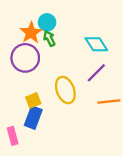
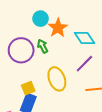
orange star: (31, 33) -> (58, 28), moved
green arrow: (49, 38) -> (43, 46), moved

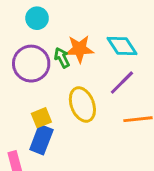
cyan circle: (40, 19) -> (37, 18), moved
orange star: (58, 28) -> (79, 49), moved, turned 30

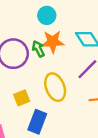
cyan circle: (37, 18) -> (47, 15), moved
blue rectangle: (41, 140) -> (37, 122), moved

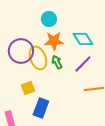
green arrow: (38, 49) -> (57, 62), moved
yellow ellipse: (55, 87) -> (38, 58), moved

